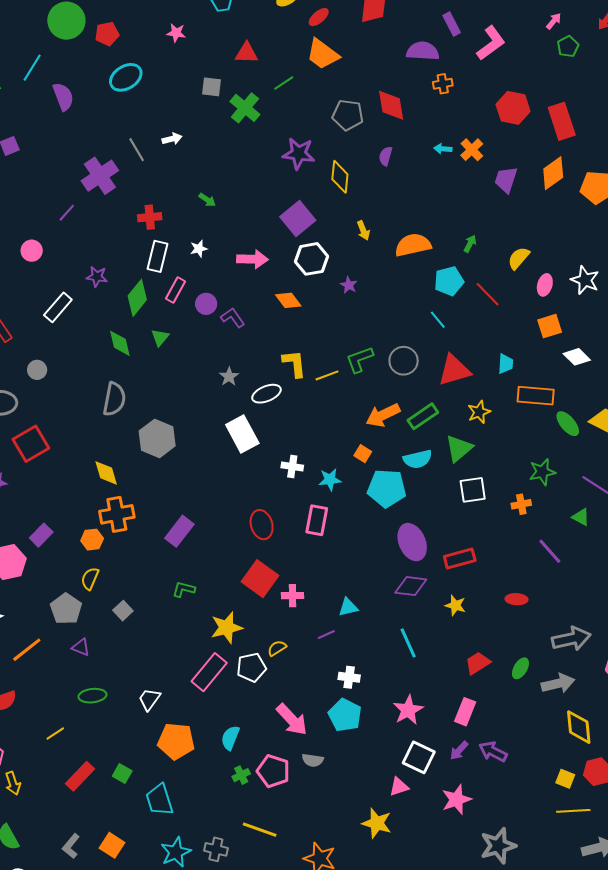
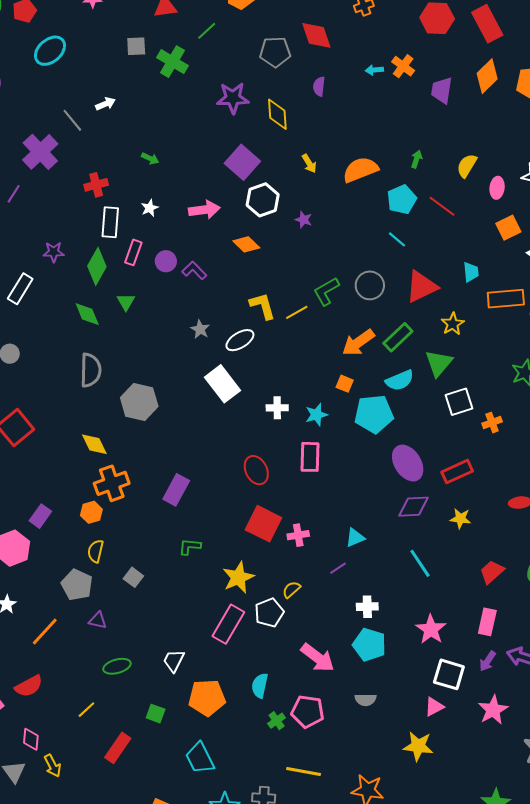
orange cross: (521, 504) -> (492, 423), moved
gray semicircle: (313, 760) -> (366, 700), moved
green square: (122, 774) -> (156, 714), moved

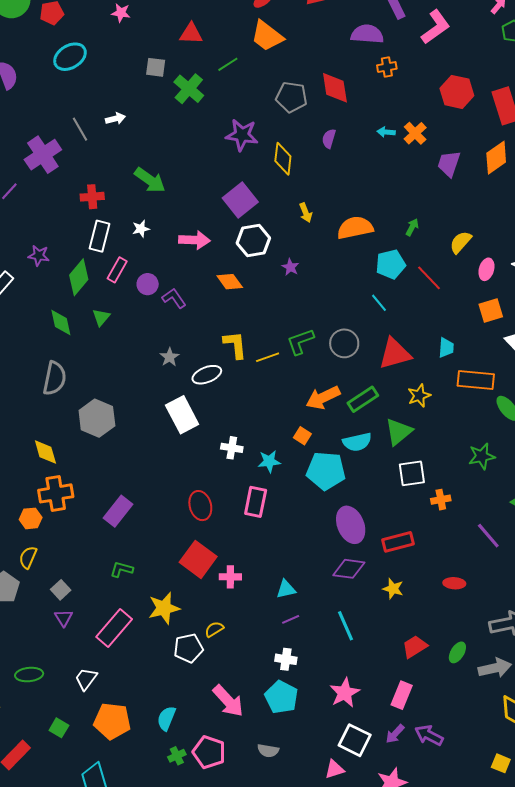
green arrow: (150, 158) -> (150, 180), size x1.8
purple line: (338, 568) -> (291, 619), moved
purple triangle: (98, 620) -> (64, 618), moved, turned 36
pink rectangle: (228, 624) -> (114, 628), moved

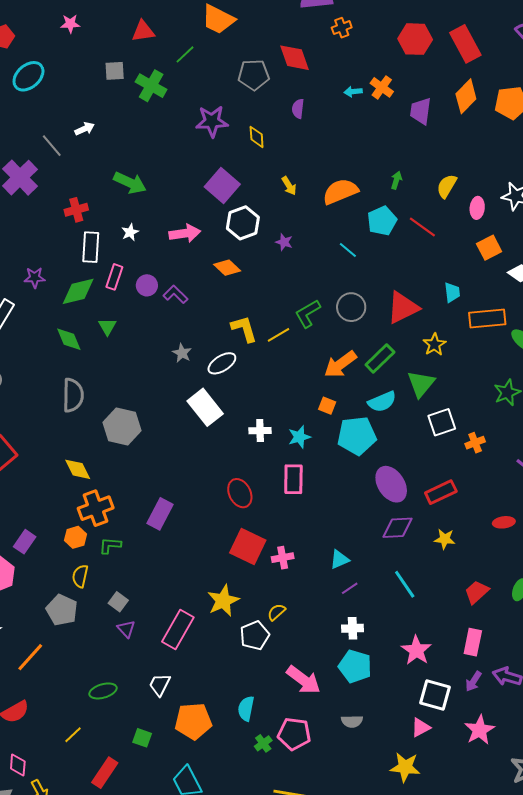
yellow diamond: (283, 159) -> (257, 137), size x0.7
green diamond: (79, 277) -> (78, 291), turned 48
cyan line: (379, 303) -> (348, 250), moved
green L-shape: (122, 569) -> (110, 545), moved

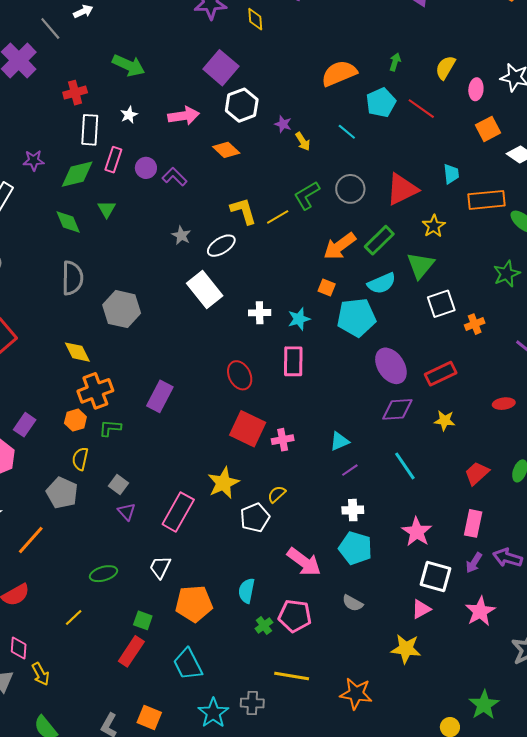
yellow arrow: (289, 186) -> (303, 141), moved
gray semicircle: (352, 721) -> (353, 603), turned 30
red rectangle: (105, 773) -> (131, 651), moved

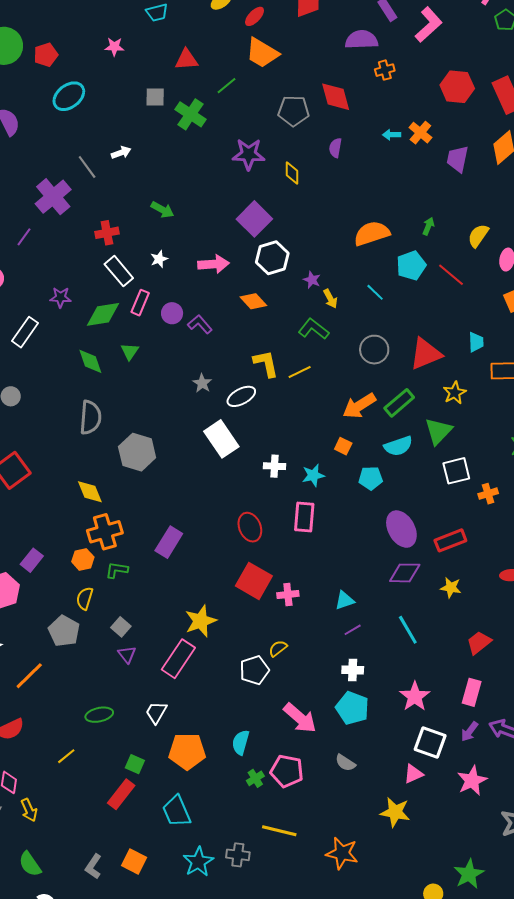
green arrow: (129, 65) -> (162, 210), size x0.7
white rectangle: (90, 130) -> (119, 271), turned -48
green L-shape: (307, 195) -> (314, 329), moved, turned 64
cyan pentagon: (356, 317) -> (371, 478), size x0.6
yellow star: (223, 483) -> (201, 621), moved

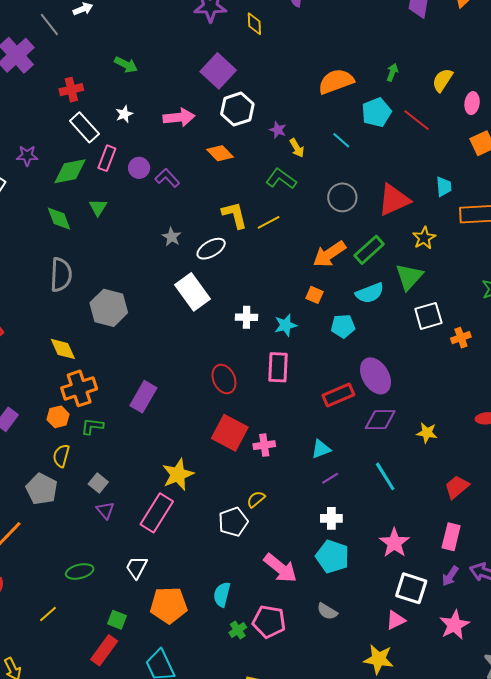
red rectangle: (450, 540) -> (338, 395), moved

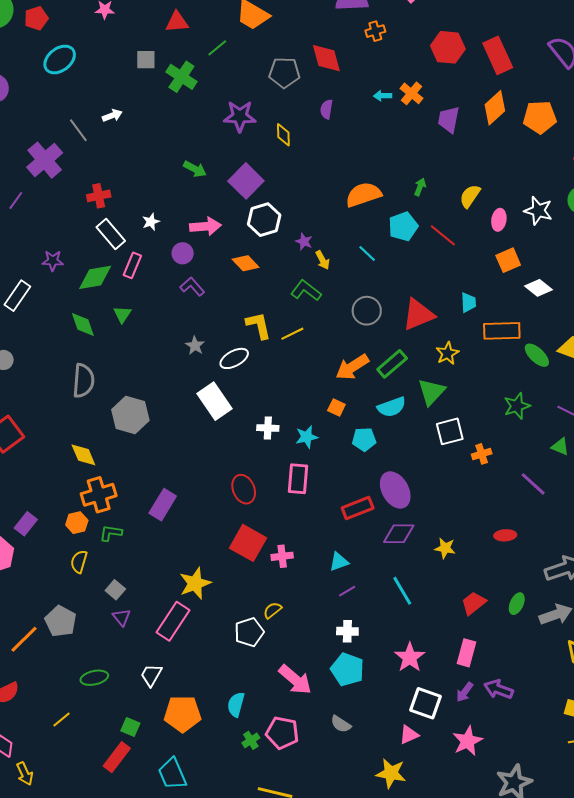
green arrow: (126, 65) -> (195, 169), moved
purple circle: (139, 168) -> (183, 253), moved
gray pentagon: (42, 489) -> (61, 621), moved

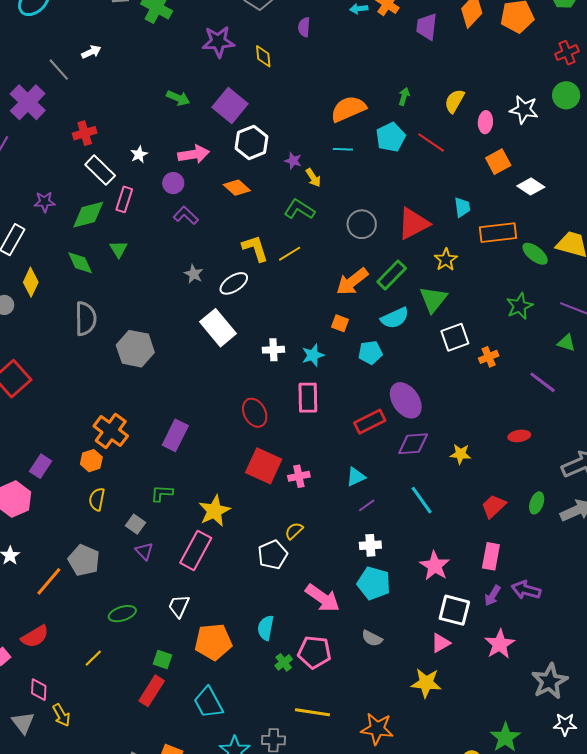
cyan line: (367, 253) -> (343, 149), moved, turned -36
yellow diamond: (83, 455) -> (31, 282), moved, turned 52
orange cross: (99, 495) -> (111, 431), turned -32
green L-shape: (111, 533) -> (162, 493), moved

